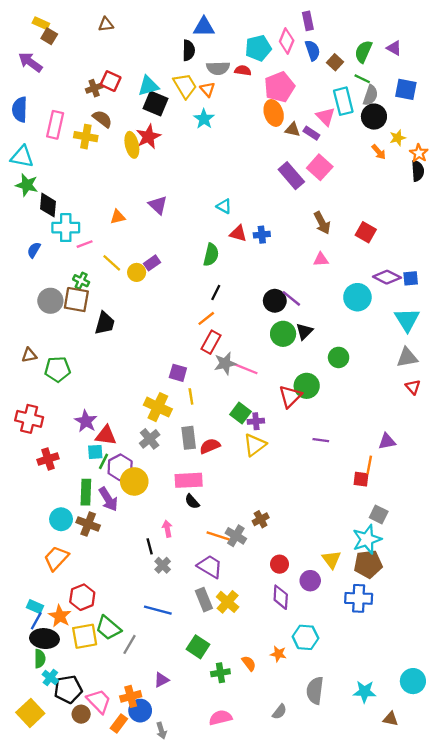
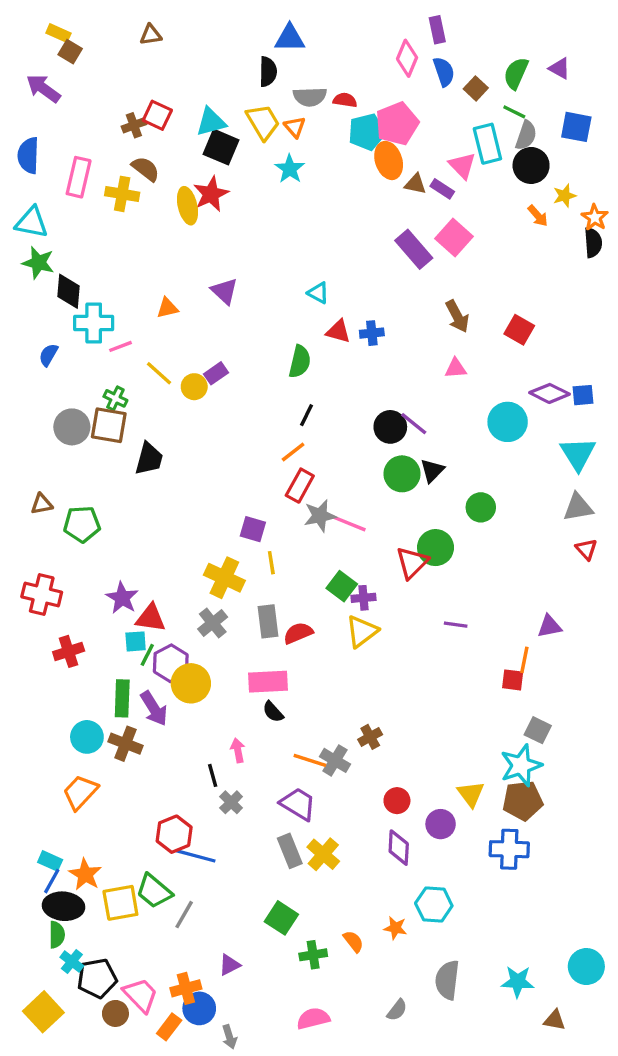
cyan pentagon: (258, 48) -> (367, 132), moved
red hexagon: (82, 597) -> (174, 834), moved
blue line: (158, 610) -> (196, 856), moved

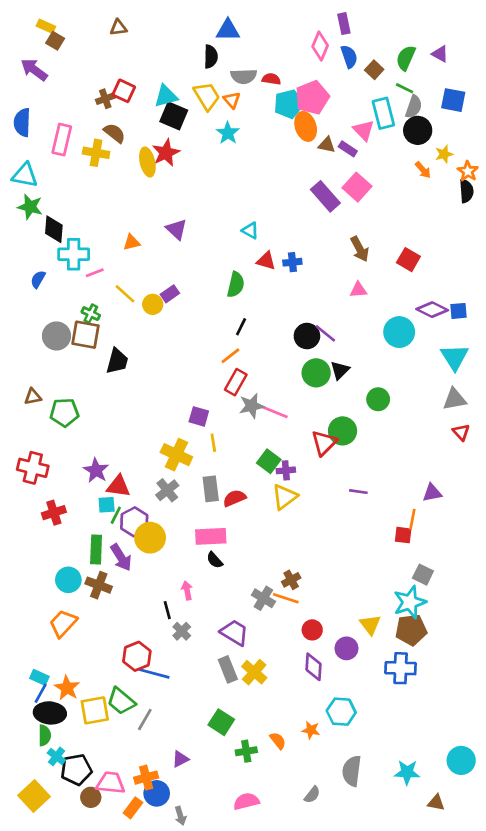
orange line: (310, 760) -> (286, 598), moved
pink trapezoid: (141, 995) -> (111, 783), turned -40

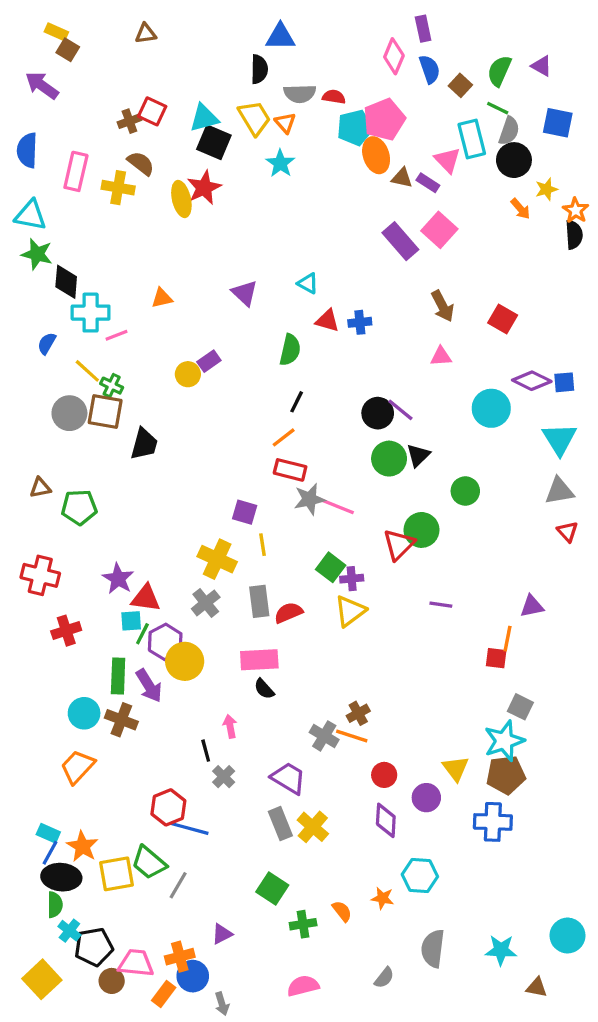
purple triangle: (176, 229) -> (245, 293), moved
yellow line: (125, 294) -> (87, 371), moved
red rectangle: (236, 382) -> (290, 470), turned 75

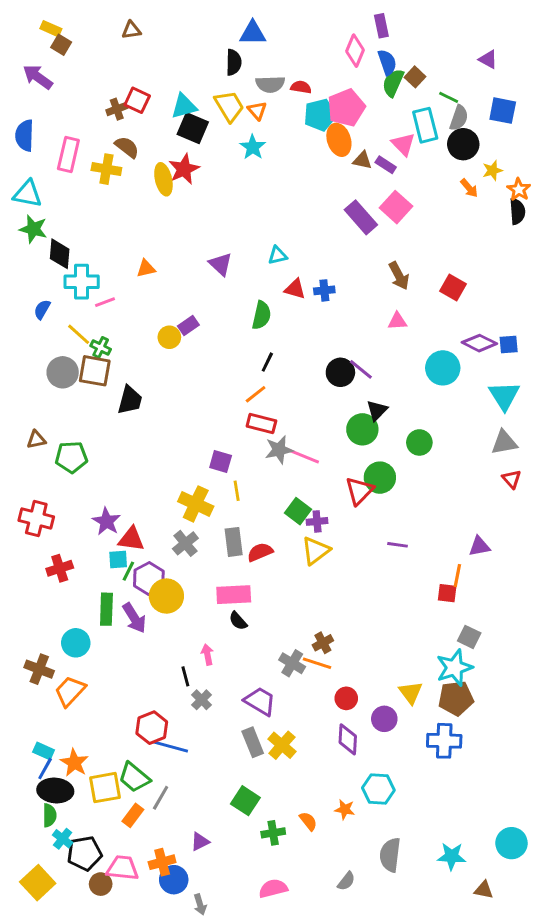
green semicircle: (499, 71) -> (393, 83), moved
cyan triangle: (308, 283) -> (278, 255), turned -42
green circle: (389, 459) -> (362, 429), moved
brown cross: (121, 720) -> (39, 669), moved
orange rectangle: (164, 994) -> (133, 815), moved

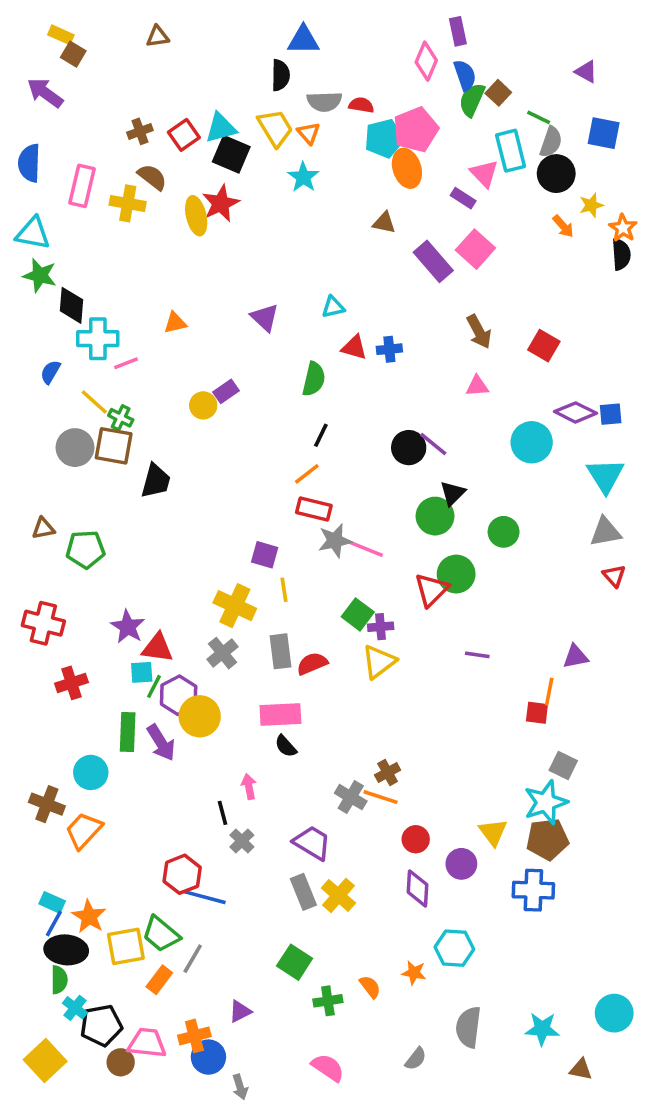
red square: (137, 100) -> (184, 135), moved, turned 30
brown triangle: (362, 160) -> (384, 223), moved
pink semicircle: (273, 888) -> (328, 1068), turned 48

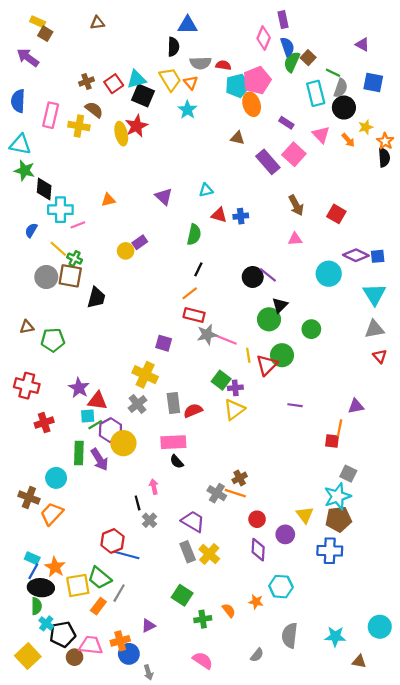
pink triangle: (484, 174) -> (321, 135), moved
yellow line: (284, 590) -> (248, 355), moved
green line: (154, 686) -> (95, 425), turned 32

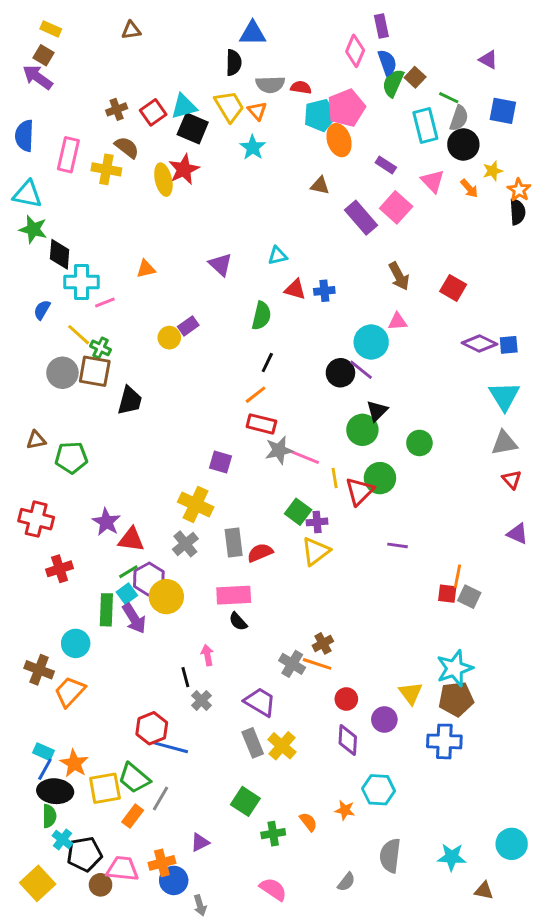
brown square: (45, 34) -> (43, 55), moved
cyan circle: (329, 274) -> (371, 342), moved
purple triangle: (356, 406) -> (517, 534), moved, turned 35
cyan square: (88, 416) -> (127, 594), moved, turned -32
gray square: (348, 474) -> (469, 597), moved

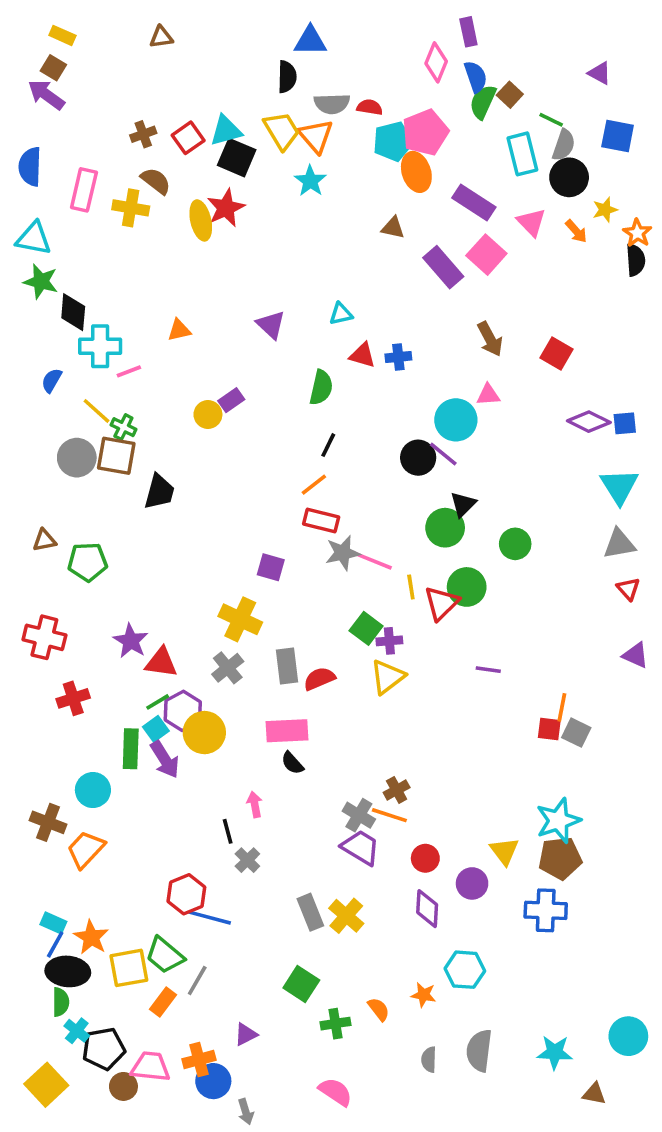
orange triangle: (257, 111) -> (316, 136), size x1.5
purple rectangle: (386, 165) -> (474, 202), size x1.6
purple trapezoid: (260, 702) -> (361, 848), moved
gray semicircle: (346, 882) -> (429, 1060), moved, turned 144

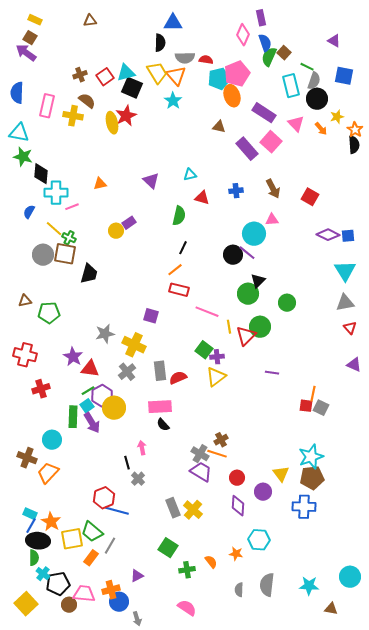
blue cross: (398, 357) -> (236, 191), moved
gray star: (343, 553) -> (105, 334), moved

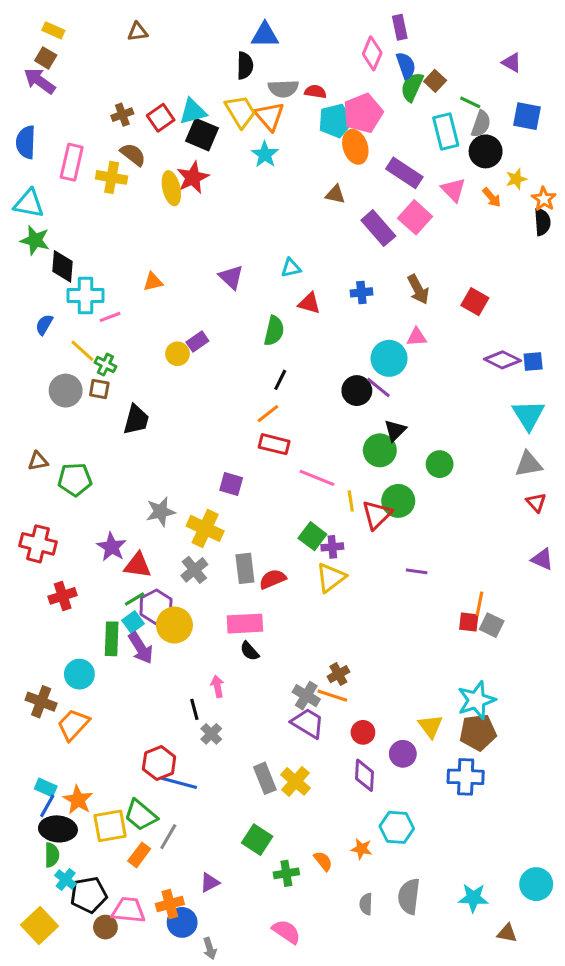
brown square: (65, 254) -> (99, 389), size x0.6

